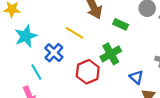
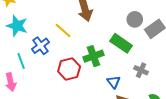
green rectangle: (121, 24) -> (121, 43), moved, size x1.5
cyan star: (26, 36) -> (17, 26), turned 30

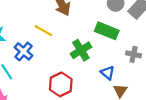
red hexagon: (69, 69) -> (61, 84), moved

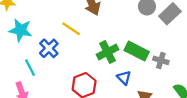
green rectangle: (107, 31) -> (137, 51), moved
blue triangle: (108, 73) -> (124, 78), moved

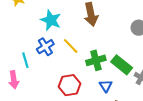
yellow line: (71, 29) -> (71, 46), moved
cyan star: (21, 30) -> (51, 20), moved

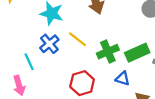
green rectangle: (122, 65) -> (137, 53), turned -55
blue triangle: (106, 86) -> (123, 79), turned -32

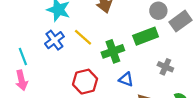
green rectangle: (137, 53) -> (146, 36), moved
cyan line: (29, 62) -> (23, 57), moved

